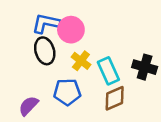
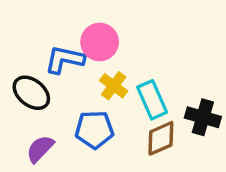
blue L-shape: (46, 23) -> (65, 60), moved
black ellipse: (45, 51) -> (31, 93), moved, turned -35
black cross: (145, 67) -> (203, 117), moved

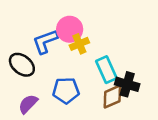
blue L-shape: (65, 60) -> (45, 41), turned -32
yellow cross: (114, 86) -> (79, 44), moved, turned 30
black cross: (203, 117) -> (127, 84), moved

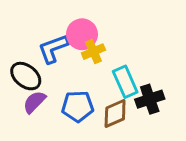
black cross: (127, 84) -> (150, 99), turned -35
brown diamond: (112, 97) -> (115, 114), moved
purple semicircle: (28, 104) -> (34, 102), moved

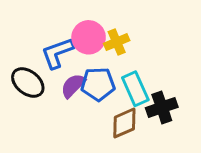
yellow cross: (93, 52) -> (117, 42), moved
purple semicircle: (34, 102) -> (73, 86), moved
blue pentagon: (78, 106) -> (98, 84), moved

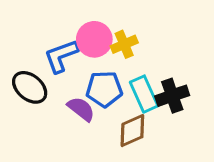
purple semicircle: (73, 86) -> (81, 109), moved, turned 84
black cross: (162, 107) -> (172, 96), moved

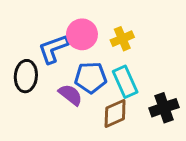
yellow cross: (124, 44) -> (122, 39), moved
black ellipse: (30, 87) -> (26, 76), turned 56
black cross: (172, 96) -> (164, 108), moved

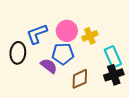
pink circle: (82, 34) -> (67, 31), moved
yellow cross: (122, 39) -> (90, 36), moved
cyan rectangle: (125, 82) -> (113, 57), moved

